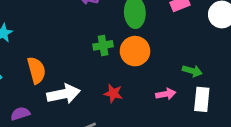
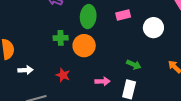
green arrow: (192, 71) -> (134, 65), moved
white arrow: (64, 94) -> (26, 70), size x0.6

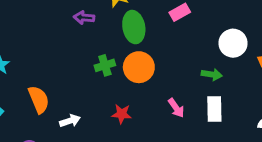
white circle: (153, 28) -> (233, 43), moved
pink arrow: (102, 81) -> (176, 108), turned 72

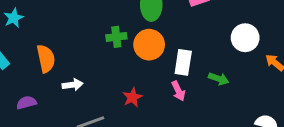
green arrow: (212, 74) -> (219, 79), moved
white rectangle: (214, 109) -> (183, 62), moved
red star: (122, 114) -> (132, 97), moved, turned 30

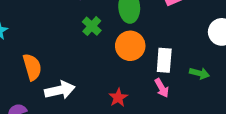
green cross: (116, 37) -> (92, 26), moved, turned -36
white arrow: (73, 85) -> (60, 90), size x1.5

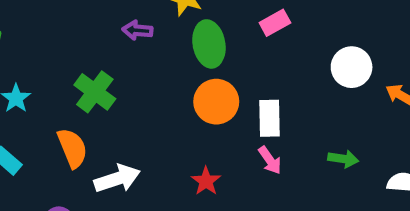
green cross: (92, 26) -> (95, 92), moved, size x1.4
green arrow: (199, 73) -> (343, 159), moved

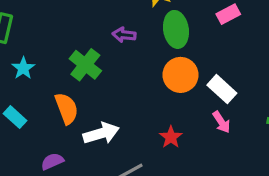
purple arrow: (137, 30) -> (124, 35), moved
white rectangle: (269, 118) -> (222, 89), turned -48

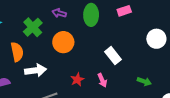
orange circle: (180, 75) -> (63, 42), moved
pink arrow: (221, 122) -> (102, 80), moved

